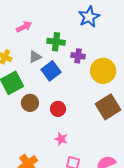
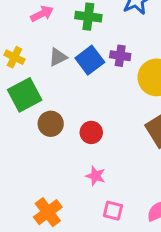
green cross: (56, 42) -> (88, 17), moved
blue square: (51, 71) -> (90, 60), moved

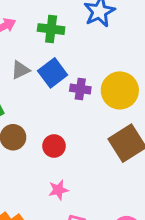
purple cross: (120, 56) -> (80, 89), moved
pink star: (96, 176) -> (58, 190), turned -30

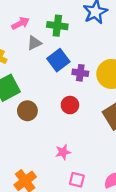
gray triangle: (20, 70) -> (34, 43), moved
red circle: (54, 146) -> (70, 105), moved

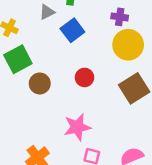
purple cross: (80, 73) -> (120, 17), moved
pink star: (63, 152) -> (77, 127), size x1.6

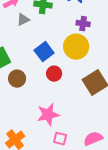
blue square: (72, 30) -> (44, 52), moved
yellow circle: (128, 45) -> (76, 47), moved

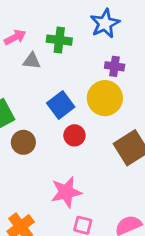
gray triangle: (23, 20) -> (32, 61), turned 32

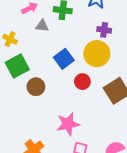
red circle: (74, 135) -> (82, 82), moved

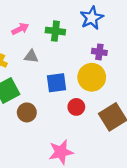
gray triangle: (42, 26) -> (31, 56), moved
blue square: (64, 59) -> (57, 83), turned 30

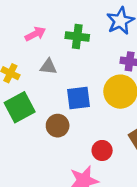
red circle: (76, 107) -> (102, 150), moved
brown circle: (27, 112) -> (58, 126), moved

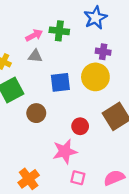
pink arrow: (35, 34) -> (34, 35), moved
brown circle: (58, 126) -> (36, 113), moved

